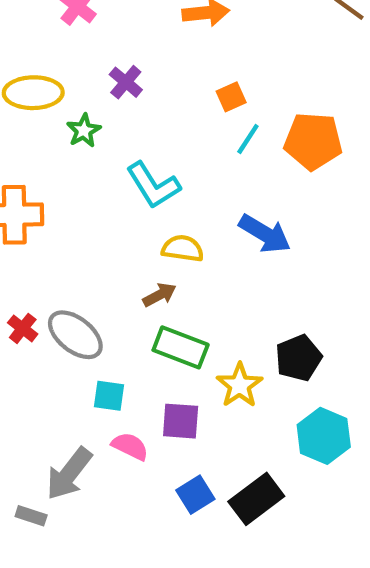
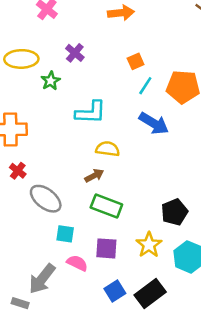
cyan L-shape: (153, 185) -> (91, 112), turned -56
blue arrow: (265, 234) -> (154, 123), moved
red cross: (23, 328) -> (18, 171), moved
yellow star: (239, 385) -> (149, 245), moved

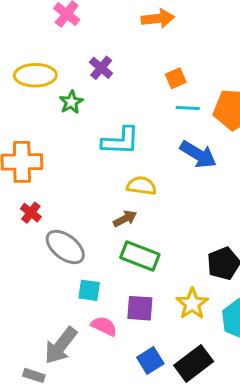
cyan line: (145, 86) -> (188, 108), turned 60

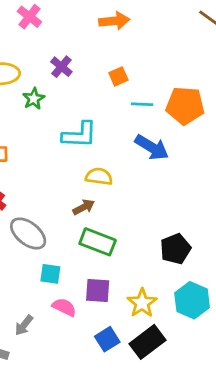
orange square: (176, 78) -> (118, 76), moved
yellow star: (192, 304) -> (142, 303), moved
gray arrow: (61, 346) -> (24, 325), size x0.6

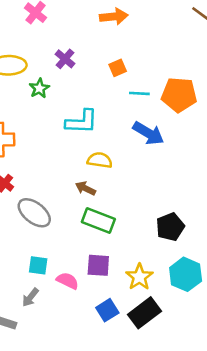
brown arrow: (84, 207) -> (86, 188), turned -126
cyan square: (50, 274) -> (38, 265), moved

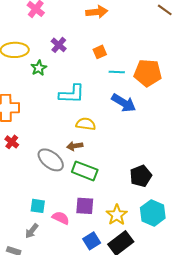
brown arrow: (86, 188) -> (75, 146), turned -35
gray ellipse: (34, 213) -> (51, 160), moved

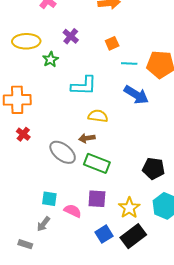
black pentagon: (141, 176) -> (153, 168), turned 30

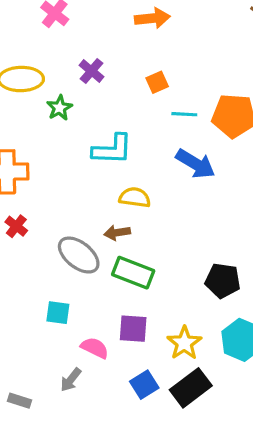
cyan square: (49, 199) -> (58, 313), moved
gray arrow: (43, 224) -> (71, 380), moved

